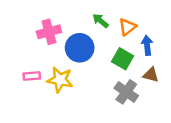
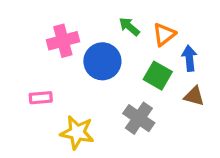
yellow star: (60, 80) -> (77, 132), moved
gray cross: (126, 92) -> (139, 118), moved

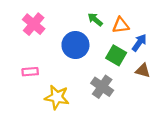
orange triangle: (164, 34) -> (121, 25), turned 30
pink cross: (63, 41) -> (34, 24), moved, turned -35
blue arrow: (189, 58) -> (139, 43), turned 42

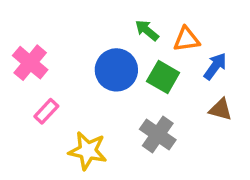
pink cross: (34, 24) -> (30, 63), moved
green square: (116, 55) -> (163, 77), moved
pink rectangle: (30, 72) -> (46, 111), turned -42

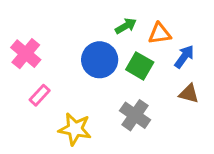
green arrow: (147, 30) -> (126, 26), turned 110

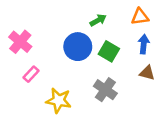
orange triangle: (160, 34) -> (140, 17), moved
blue arrow: (184, 57) -> (144, 44), turned -30

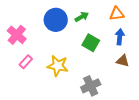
blue circle: (78, 47) -> (56, 20), moved
gray cross: (105, 90) -> (91, 86), moved, turned 30
yellow star: (59, 100) -> (58, 66), moved

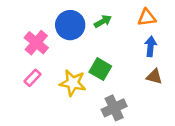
pink cross: (17, 35) -> (36, 43), moved
green square: (91, 43) -> (100, 69), moved

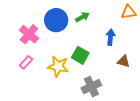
orange triangle: (147, 18) -> (129, 12), moved
blue arrow: (151, 46) -> (110, 37), moved

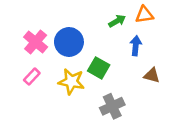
orange triangle: (129, 12) -> (144, 15), moved
green arrow: (82, 17) -> (117, 21), moved
blue circle: (56, 20) -> (69, 42), moved

